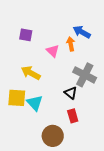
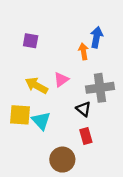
blue arrow: (82, 32) -> (96, 37), turned 72
pink triangle: (53, 51) -> (61, 80), moved, turned 40
gray cross: (85, 75) -> (100, 88), turned -35

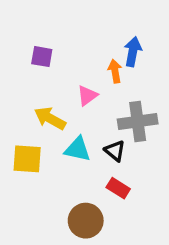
pink triangle: (61, 80) -> (87, 96), moved
cyan triangle: (41, 121) -> (78, 149), moved, turned -36
red rectangle: (86, 136) -> (118, 188), turned -42

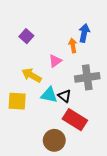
purple square: (42, 57) -> (26, 36), turned 32
black triangle: (115, 151) -> (65, 96), moved
red rectangle: (118, 188) -> (75, 120), size x1.6

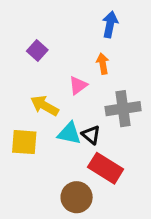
blue arrow: (84, 33) -> (110, 24), moved

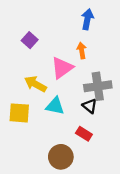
pink triangle: (78, 85) -> (62, 68), size x1.5
black triangle: (91, 135) -> (90, 106), moved
red rectangle: (106, 168) -> (84, 134), size x0.6

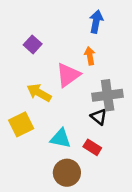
cyan triangle: (55, 106) -> (61, 138), moved
yellow square: (19, 113) -> (21, 124), turned -30

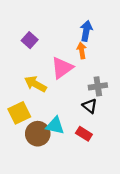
blue arrow: (96, 22) -> (86, 31), moved
gray cross: (108, 95) -> (98, 86), size x0.7
brown circle: (67, 173) -> (38, 134), moved

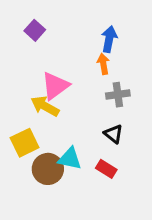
purple square: (30, 40) -> (35, 30), moved
pink triangle: (62, 68) -> (55, 86), moved
gray cross: (98, 86) -> (118, 95), moved

